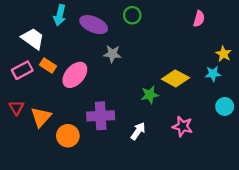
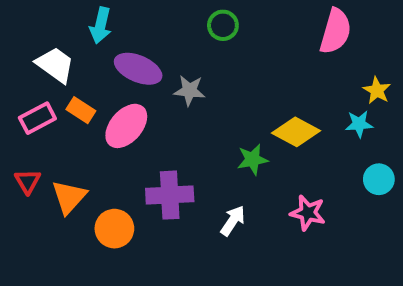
pink semicircle: (199, 19) -> (335, 31), size x1.6
purple ellipse: (94, 25) -> (138, 69), moved

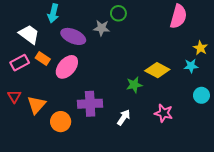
gray star: (189, 90) -> (102, 28), moved

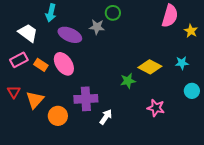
yellow star: (200, 48) -> (191, 31), moved
orange rectangle: (43, 59) -> (41, 65), moved
pink ellipse: (67, 67) -> (64, 64), turned -75
white arrow: (124, 117) -> (106, 117), moved

